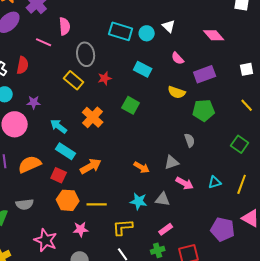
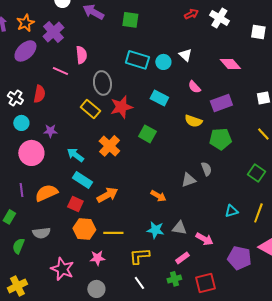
red star: (105, 78) -> (121, 107), size x1.6
gray triangle: (172, 162) -> (188, 180), moved
pink arrow: (185, 183) -> (204, 239), moved

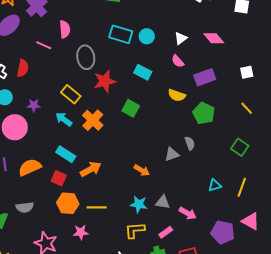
white triangle: (185, 55) -> (181, 38), moved, turned 40
yellow rectangle: (90, 109) -> (71, 94), moved
green pentagon: (220, 139) -> (204, 113), turned 30
cyan arrow: (75, 155) -> (64, 119), moved
yellow L-shape: (139, 256) -> (135, 230), moved

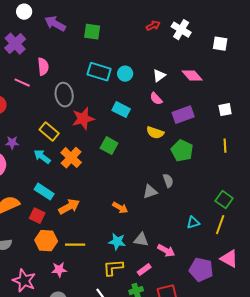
yellow line: (247, 108) -> (225, 146), turned 40
green square: (240, 147) -> (224, 200), moved

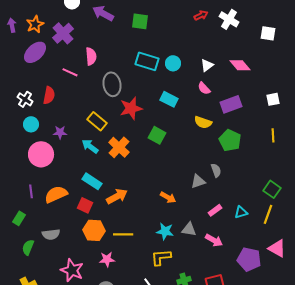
pink rectangle: (144, 270) -> (215, 210), moved

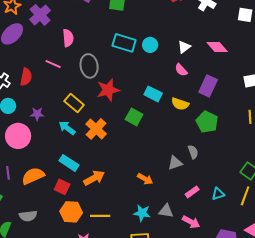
pink line: (70, 72) -> (53, 64), moved
cyan rectangle: (169, 99) -> (153, 94), moved
purple rectangle: (231, 104) -> (208, 86), turned -45

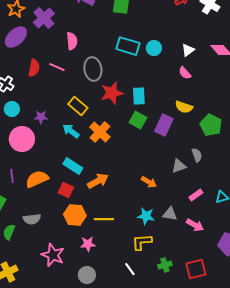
red semicircle: (26, 77) -> (34, 68), moved
purple rectangle: (208, 86) -> (164, 125), moved
cyan rectangle: (153, 94) -> (139, 96), moved, turned 60

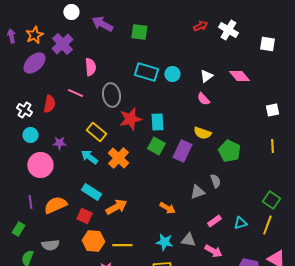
red semicircle: (34, 68) -> (49, 104), moved

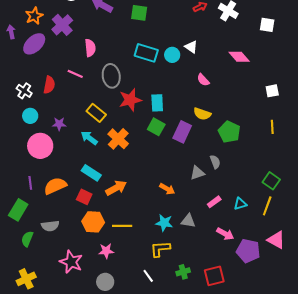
purple arrow: (11, 36) -> (11, 32), moved
white triangle: (206, 76) -> (191, 47), moved, turned -48
green rectangle: (18, 229) -> (18, 210), size x1.5
pink arrow: (213, 251) -> (225, 234), moved

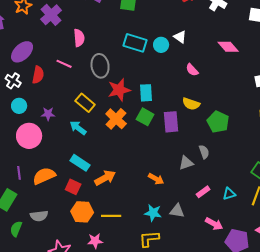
purple ellipse: (34, 44) -> (22, 52), moved
purple rectangle: (182, 132) -> (171, 122), turned -30
orange cross: (118, 139) -> (116, 119), moved

